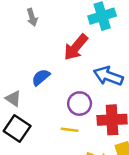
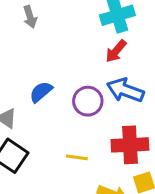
red arrow: (76, 47) -> (116, 51), moved, size x0.7
purple circle: (80, 104) -> (88, 101), moved

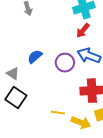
yellow line: (77, 157) -> (58, 113), moved

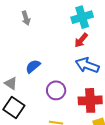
purple circle: (65, 63) -> (56, 90), moved

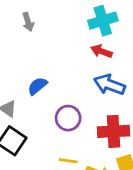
red arrow: (81, 40) -> (101, 51), turned 70

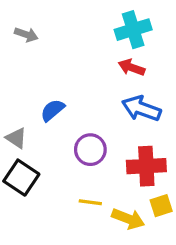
gray arrow: (28, 22) -> (26, 35), moved, turned -54

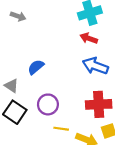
purple circle: (90, 150) -> (48, 104), moved

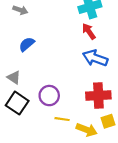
red arrow: (89, 38) -> (89, 31), turned 35
blue semicircle: (36, 67) -> (27, 44), moved

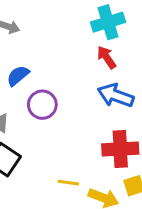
purple circle: (49, 96) -> (42, 105), moved

